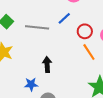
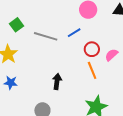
black arrow: (47, 65) -> (57, 81), moved
blue star: (31, 84) -> (11, 83), moved

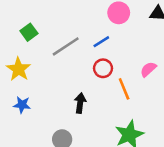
gray line: (46, 36) -> (66, 46), turned -50
red circle: (92, 49) -> (103, 68), moved

